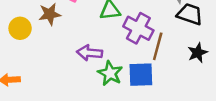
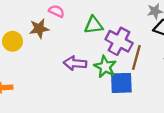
green star: (110, 73) -> (105, 67), moved

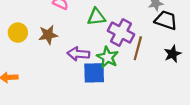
brown star: (39, 29) -> (48, 35), moved
blue square: (121, 83) -> (94, 73), moved

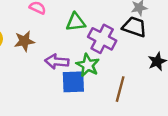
black trapezoid: (166, 20) -> (134, 27), moved
brown line: (138, 48) -> (120, 89), moved

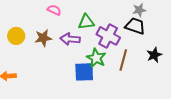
purple arrow: (57, 62) -> (70, 39), moved
brown line: (120, 89) -> (123, 60), moved

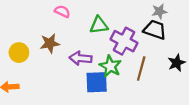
yellow circle: (16, 36) -> (19, 53), moved
purple arrow: (70, 39) -> (81, 58), moved

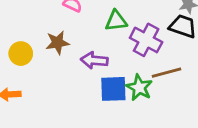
green star: (110, 66) -> (139, 88), moved
brown line: (141, 69) -> (166, 73), turned 60

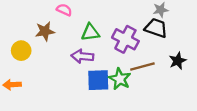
green triangle: (116, 21) -> (90, 32), moved
brown star: (58, 43) -> (45, 31), moved

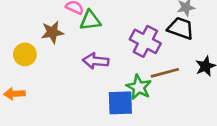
green triangle: (90, 32) -> (90, 20), moved
blue square: (98, 80) -> (120, 103), moved

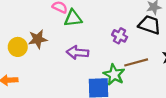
brown star: (52, 32) -> (38, 39), moved
purple cross: (145, 41) -> (120, 36), size x0.6

